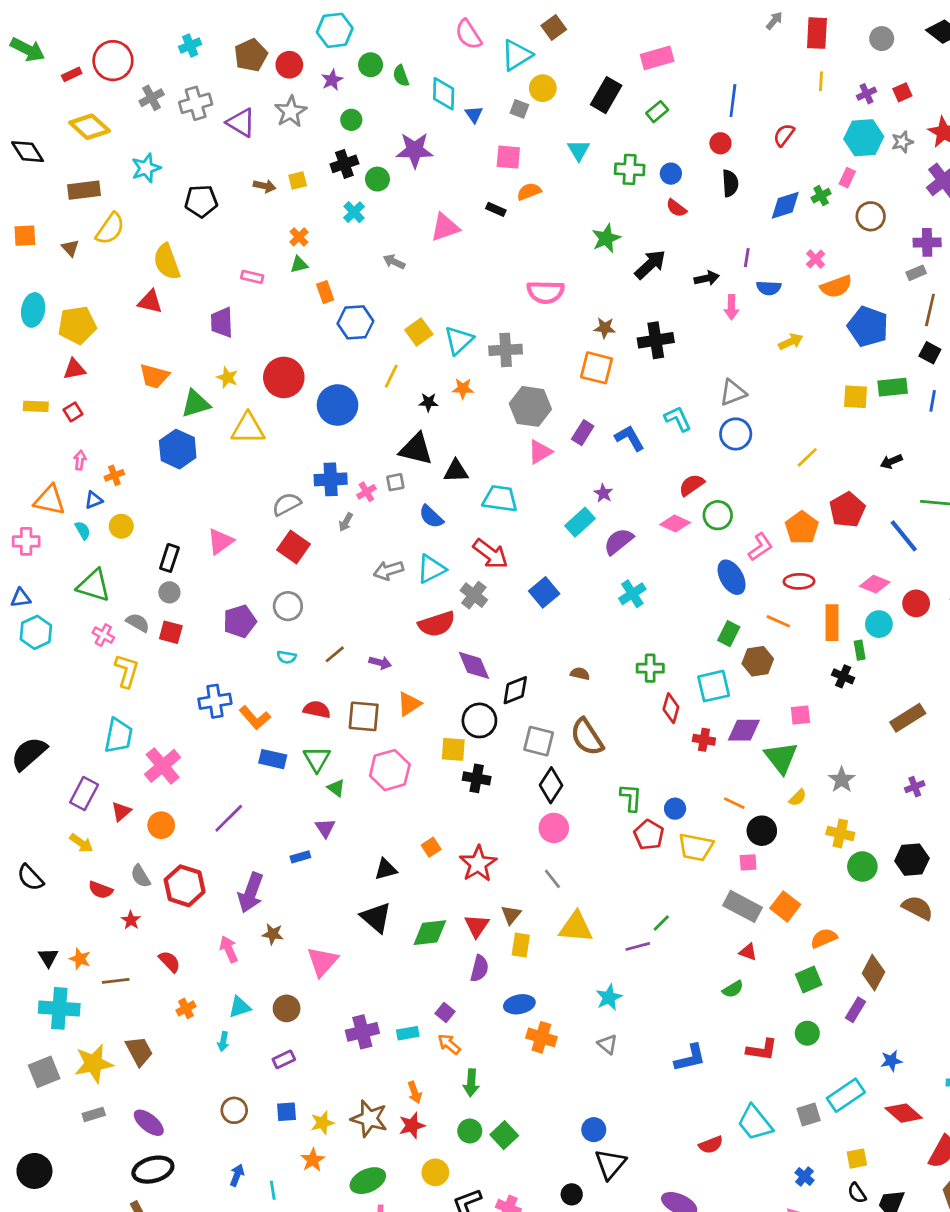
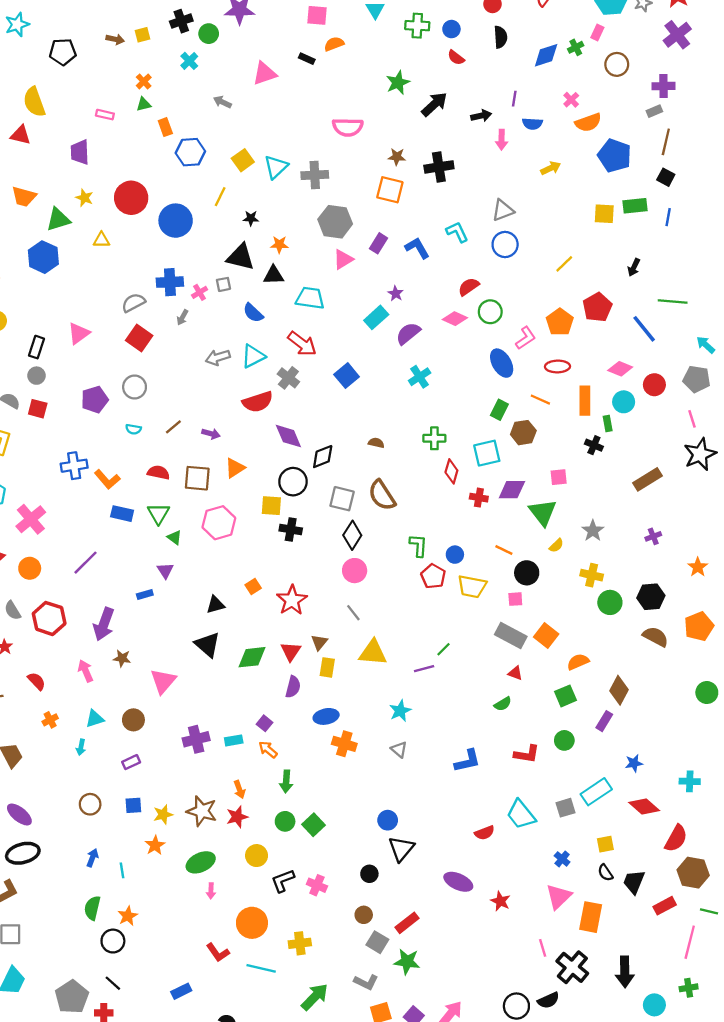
orange star: (463, 388) -> (279, 245), moved
yellow triangle: (248, 428) -> (101, 240), size x0.6
black arrow: (891, 461) -> (634, 267), turned -42

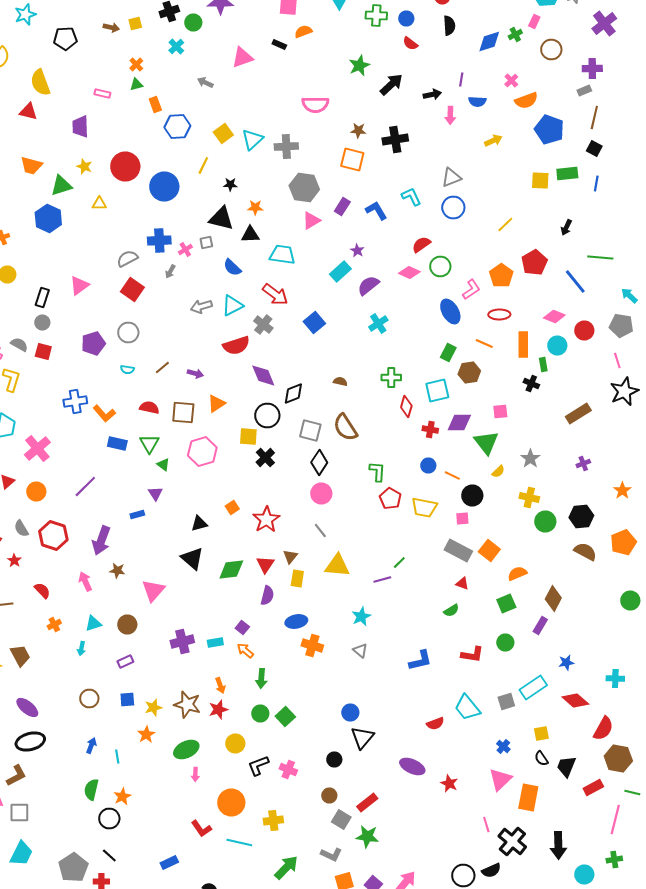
black cross: (291, 530) -> (265, 458), turned 36
blue circle: (455, 555) -> (428, 466), moved

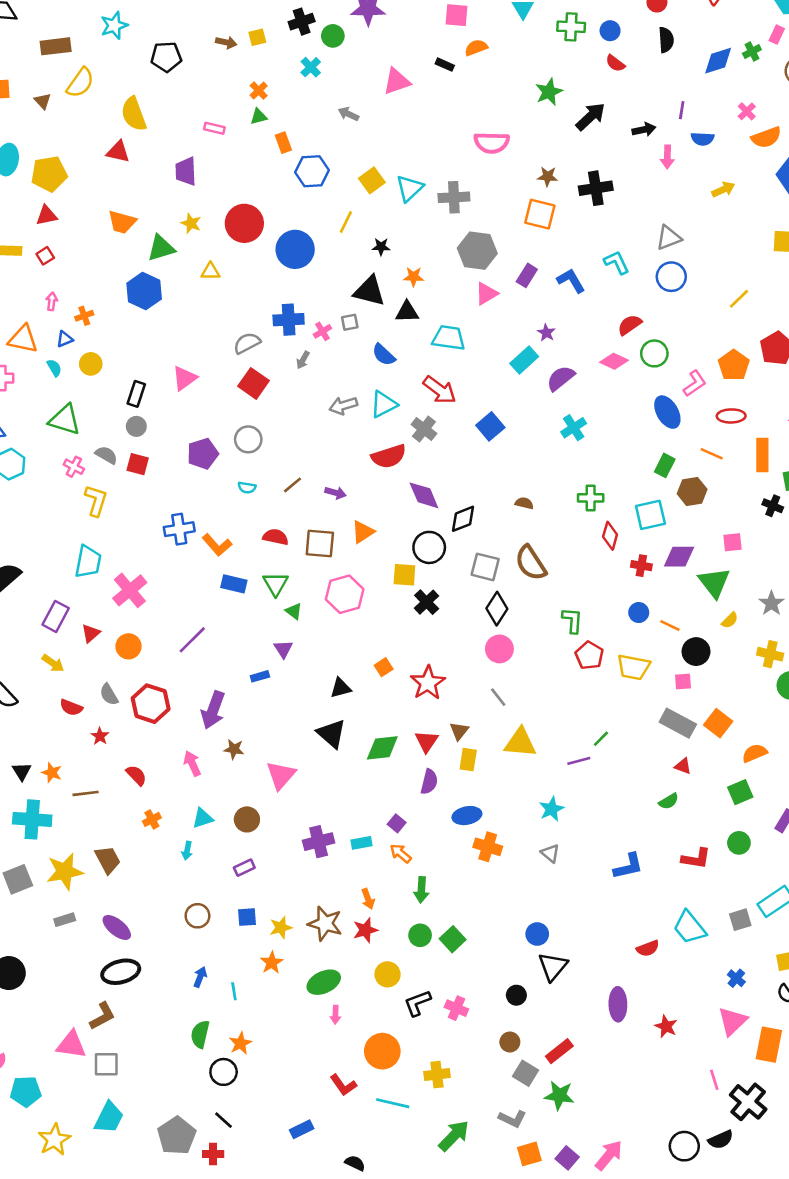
purple ellipse: (412, 766) -> (618, 1004), turned 65

